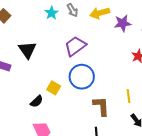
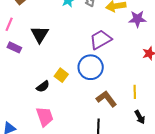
purple trapezoid: (75, 46) -> (101, 40), moved
brown L-shape: (101, 106) -> (106, 99), turned -40

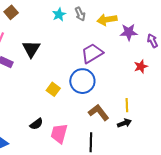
black semicircle: (43, 87) -> (36, 124), moved
pink trapezoid: (45, 117) -> (59, 133), moved, turned -145
black arrow: (140, 117) -> (124, 123), moved, turned -80

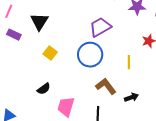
yellow square: (53, 89) -> (50, 53), moved
yellow line: (127, 105) -> (129, 62), moved
black semicircle: (36, 124) -> (44, 89), moved

